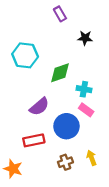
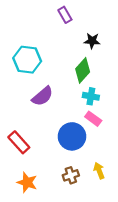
green diamond: (60, 73) -> (83, 70), moved, turned -30
purple semicircle: (39, 107) -> (42, 96), moved
red rectangle: (34, 140) -> (19, 142), moved, turned 60
orange star: (13, 169) -> (27, 182), moved

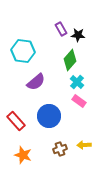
purple rectangle: (65, 15) -> (61, 29), moved
cyan cross: (91, 96) -> (77, 82), turned 32
blue circle: (72, 136) -> (49, 116), moved
yellow arrow: (99, 171) -> (84, 145), turned -72

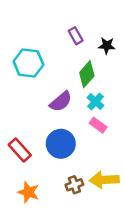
black star: (78, 35) -> (107, 46), moved
purple semicircle: (36, 82) -> (61, 102), moved
yellow arrow: (84, 145) -> (104, 180), size x1.6

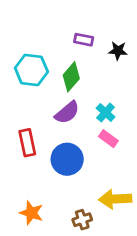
purple rectangle: (76, 36) -> (84, 40), turned -49
green diamond: (87, 74) -> (71, 77), moved
red rectangle: (20, 150) -> (27, 143), moved, turned 30
brown cross: (74, 185) -> (82, 220), moved

